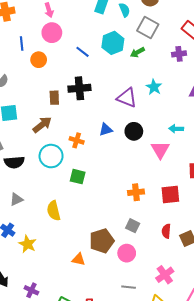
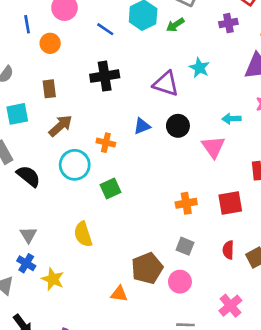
brown rectangle: (54, 98) -> (49, 89), moved
black semicircle: (14, 162) -> (28, 176), turned -132
green square: (78, 177) -> (110, 189), turned -35
gray triangle: (16, 199) -> (28, 235), moved, turned -32

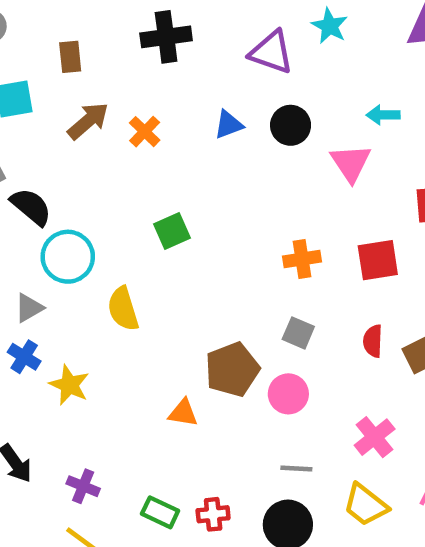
orange cross: (106, 143) -> (145, 132), moved, turned 30
cyan circle: (75, 165) -> (68, 257), moved
gray triangle: (28, 235) -> (29, 308), turned 30

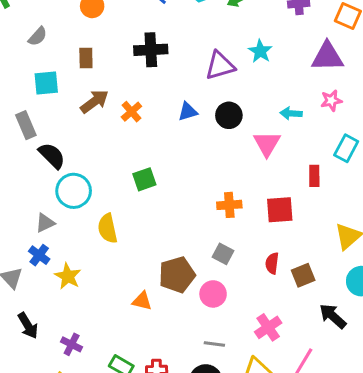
purple triangle: (271, 52) -> (220, 66), turned -40

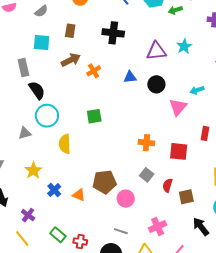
cyan arrow: (291, 113) -> (197, 90), turned -32
gray square: (223, 254) -> (147, 175), moved
blue cross: (39, 255) -> (54, 190), moved

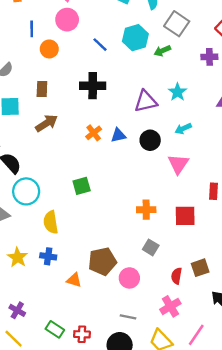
orange cross: (94, 71) -> (94, 133), moved
cyan arrow: (197, 90) -> (183, 129), moved
red semicircle: (168, 185) -> (176, 276), moved
blue cross: (54, 190) -> (48, 256), moved, turned -32

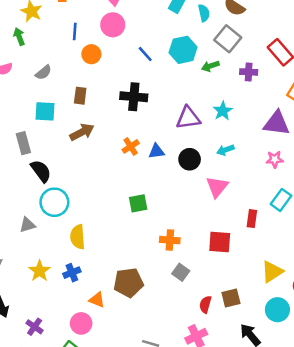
purple cross: (209, 57) -> (249, 72), moved
green square: (82, 186) -> (138, 203), moved
orange cross: (146, 210) -> (170, 240), moved
blue cross: (48, 256) -> (72, 273), turned -35
pink circle: (129, 278) -> (81, 323), moved

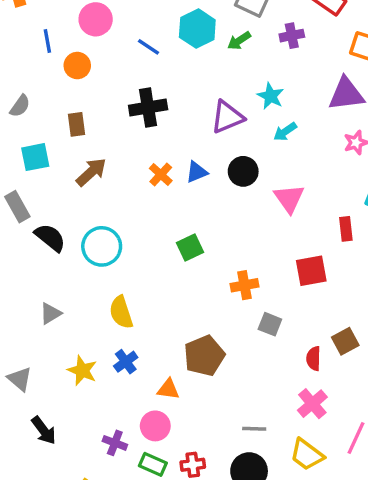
cyan arrow: (225, 150) -> (285, 132), moved
cyan circle: (54, 202) -> (102, 246), moved
purple cross: (35, 327) -> (115, 443), moved

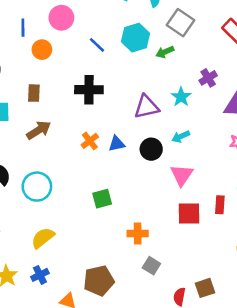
purple cross: (292, 36) -> (208, 78), moved, turned -30
cyan arrow: (285, 132) -> (181, 137), moved
red square: (311, 271) -> (189, 213), moved
yellow semicircle: (121, 312) -> (43, 238), turned 60

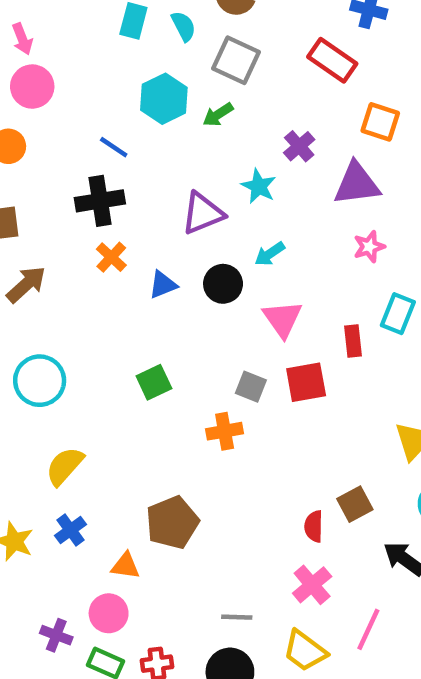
blue line: (97, 45) -> (114, 147), moved
orange cross: (90, 141) -> (111, 257), moved
red rectangle: (220, 205) -> (353, 341), moved
gray square: (151, 266) -> (251, 387), moved

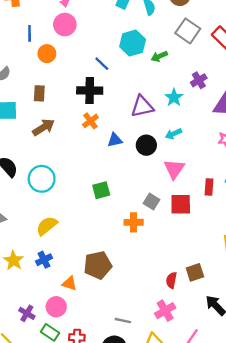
gray square: (236, 60) -> (188, 31), moved

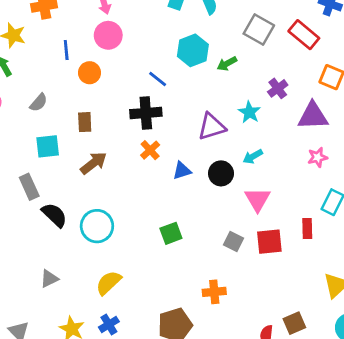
red rectangle: (209, 187) -> (307, 229), moved
orange cross: (134, 222) -> (214, 292), moved

